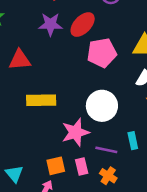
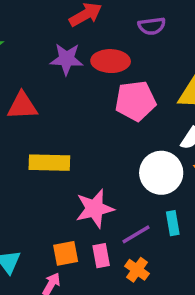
red ellipse: (83, 25) -> (111, 61), turned 45
white circle: (102, 106) -> (161, 173), moved
purple line: (106, 150) -> (136, 234), turned -45

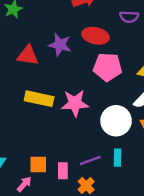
purple star: (67, 59) -> (60, 45), moved
pink star: (95, 209) -> (75, 103), moved

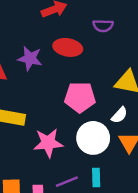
pink pentagon: (108, 67) -> (80, 97), moved
pink star: (75, 103) -> (48, 143), moved

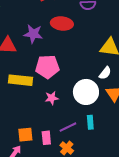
pink pentagon: (80, 97) -> (47, 67), moved
pink star: (48, 143) -> (52, 98), size x0.6

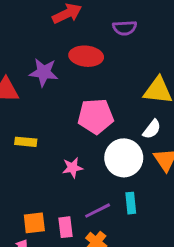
pink pentagon: (47, 67) -> (96, 116), moved
yellow rectangle: (21, 80) -> (26, 142), size x0.6

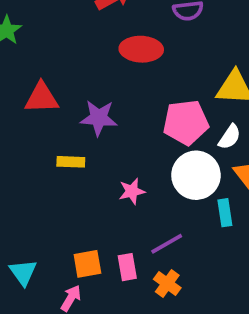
purple star: (44, 72) -> (99, 118), moved
pink pentagon: (96, 116) -> (186, 122), moved
cyan rectangle: (131, 203) -> (225, 213), moved

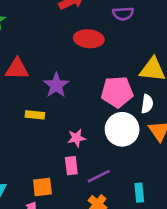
purple star: (99, 118) -> (56, 85), turned 30
white semicircle: (230, 137) -> (147, 104), turned -30
cyan rectangle: (225, 213) -> (139, 193), moved
pink rectangle: (127, 267) -> (71, 166), moved

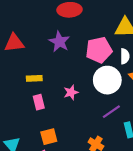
purple star: (56, 85) -> (59, 42), moved
pink rectangle: (71, 166) -> (39, 102), moved
purple line: (99, 176) -> (111, 112), moved

